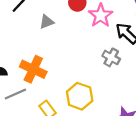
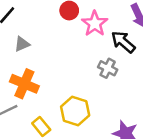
gray triangle: (47, 22) -> (22, 44), moved

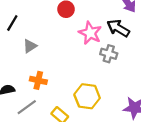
pink star: (95, 24) -> (90, 33), moved
orange cross: (24, 84) -> (38, 80), size x0.7

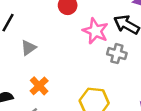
orange cross: (38, 80) -> (39, 86), turned 35

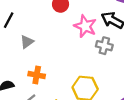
orange cross: (39, 86) -> (37, 75), turned -35

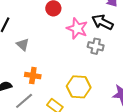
gray triangle: (27, 42) -> (23, 45), turned -40

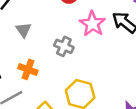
gray cross: (96, 46) -> (64, 46), moved

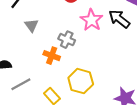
orange cross: (28, 69) -> (52, 56), moved

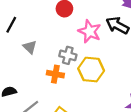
yellow hexagon: (81, 81) -> (91, 70), moved

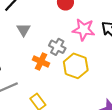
pink star: (90, 31) -> (84, 30), turned -30

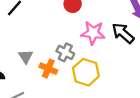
gray triangle: (24, 30) -> (26, 57), moved

